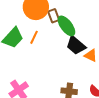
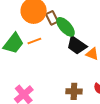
orange line: (34, 37) -> (34, 41), turned 48

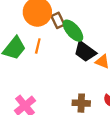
orange line: (34, 41) -> (38, 46), turned -56

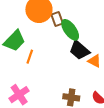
orange line: (38, 46) -> (30, 57), moved

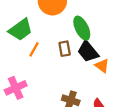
brown rectangle: (57, 19) -> (65, 49), moved

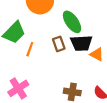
black trapezoid: (88, 52) -> (81, 43), turned -45

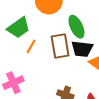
brown rectangle: (59, 44) -> (60, 46), size x1.6

